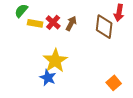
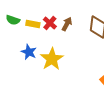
green semicircle: (21, 11) -> (13, 20), moved, turned -112
blue star: (48, 78) -> (29, 52), moved

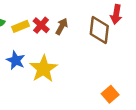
yellow rectangle: (33, 24) -> (21, 26), turned -32

